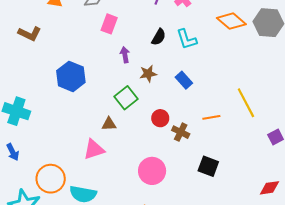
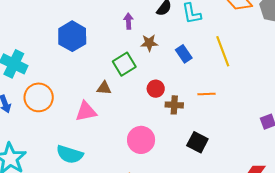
yellow line: (246, 103) -> (223, 51), moved
brown cross: (181, 132) -> (174, 105), turned -30
orange circle: (51, 179) -> (39, 97), moved

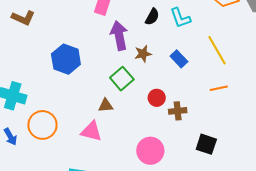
purple arrow: (128, 21) -> (119, 36), size x1.8
orange line: (206, 94) -> (219, 88), moved
pink triangle: (86, 111) -> (91, 131), turned 35

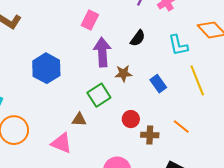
cyan L-shape: (180, 18) -> (178, 45), moved
orange line: (219, 88) -> (181, 126), moved, turned 42

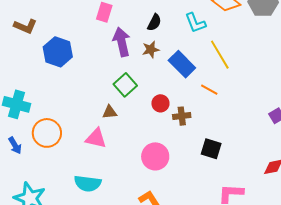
blue hexagon: (46, 68) -> (58, 52), moved
brown star: (123, 73) -> (151, 50), moved
blue rectangle: (158, 84) -> (182, 64), size x1.5
orange line: (181, 126) -> (209, 90), moved

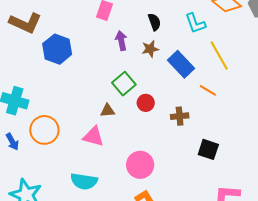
black semicircle: (154, 22) -> (154, 22), turned -48
brown L-shape: (25, 26) -> (25, 23), size x1.4
purple arrow: (122, 42) -> (121, 41), size x0.7
red circle: (160, 103) -> (146, 103), moved
pink circle: (155, 156) -> (140, 165), moved

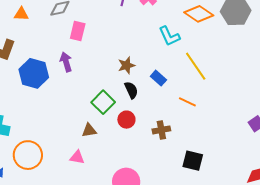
black semicircle: (154, 22) -> (131, 90), moved
purple arrow: (121, 41) -> (66, 62), moved
blue rectangle: (181, 64) -> (158, 78), size x0.6
pink triangle: (93, 136) -> (77, 157), size x0.7

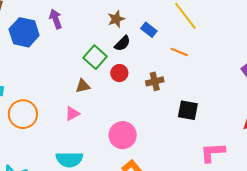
black semicircle: (131, 90) -> (122, 43), turned 72
pink triangle: (77, 157) -> (72, 114), turned -35

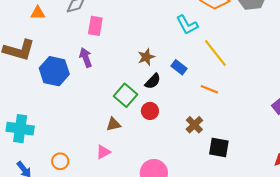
brown cross: (155, 81) -> (194, 125), moved, turned -30
orange circle: (23, 114) -> (60, 161), moved, size x0.6

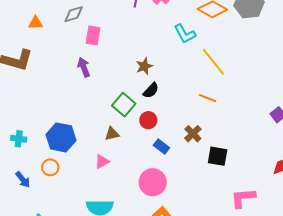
blue rectangle: (179, 67) -> (161, 147), moved
blue hexagon: (54, 71) -> (61, 137), moved
cyan cross: (20, 129) -> (19, 139), size x0.6
orange circle: (60, 161) -> (50, 167), moved

